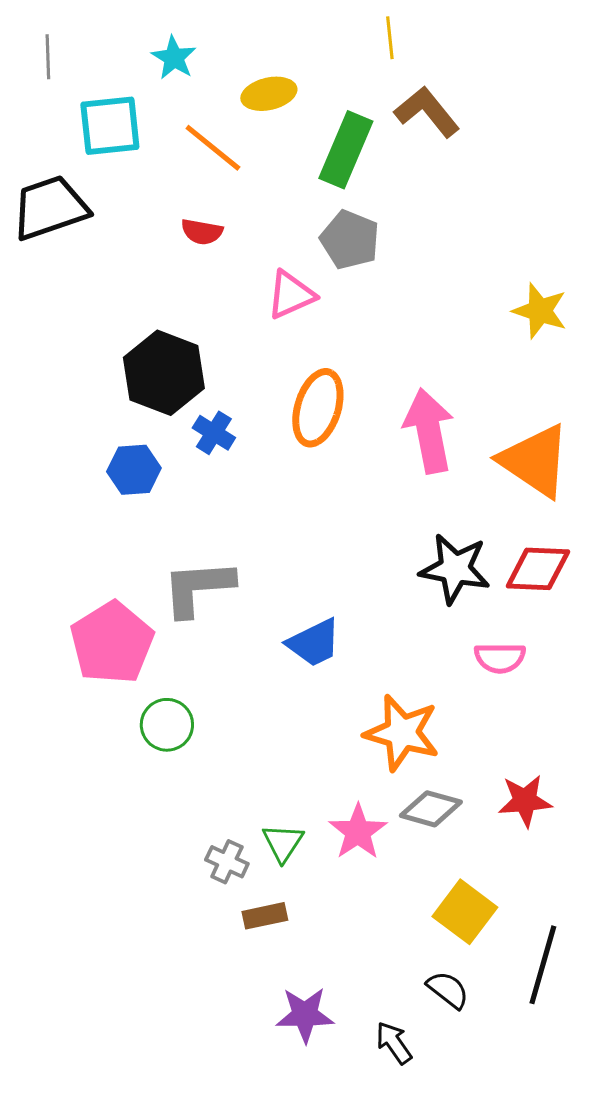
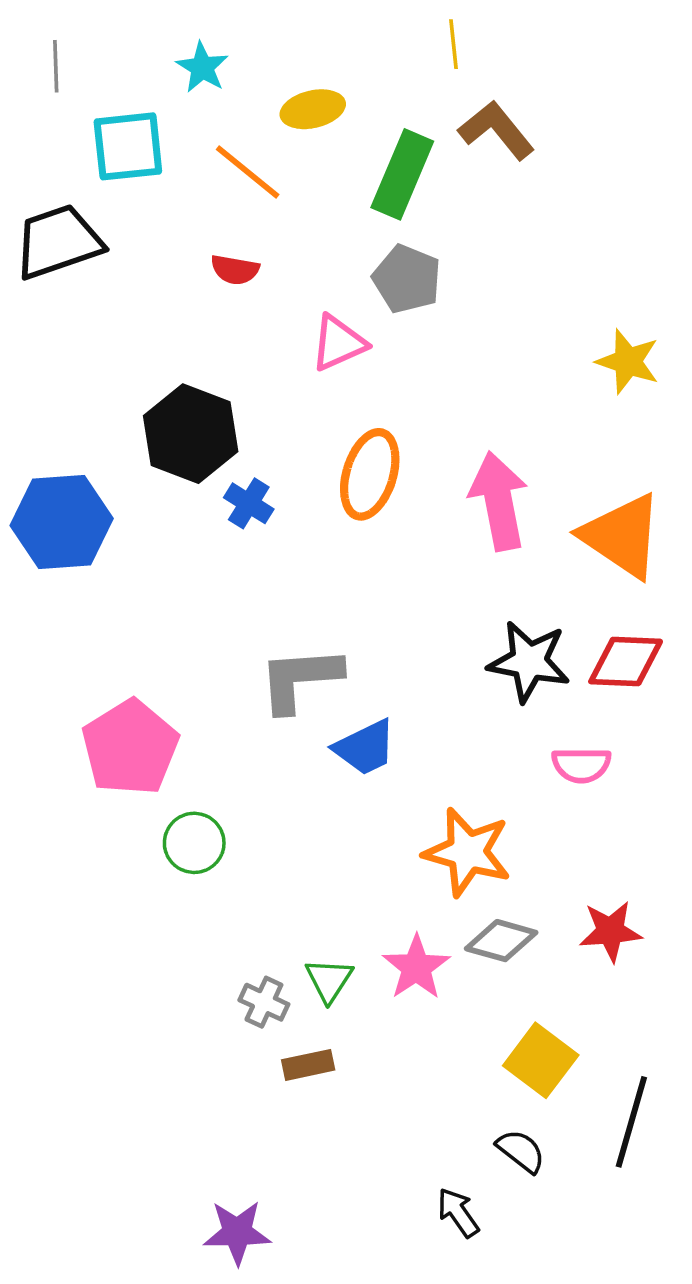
blue hexagon: (134, 470) -> (62, 522), moved, size x1.6
gray L-shape: (198, 588) -> (300, 679), moved
purple star: (305, 1015) -> (237, 1232), moved

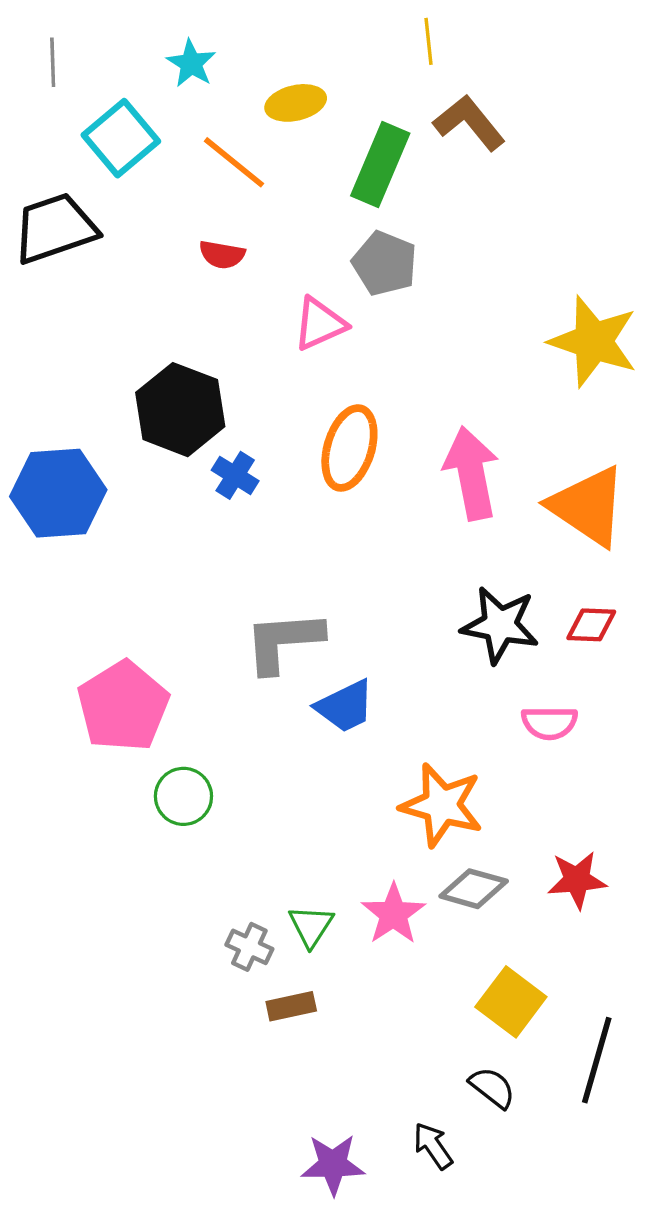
cyan square: (128, 146) -> (121, 138), turned -34
yellow star: (628, 362) -> (593, 341), size x1.5
red diamond: (626, 661) -> (591, 625), size x0.7
purple star: (237, 1232) -> (333, 1164), moved

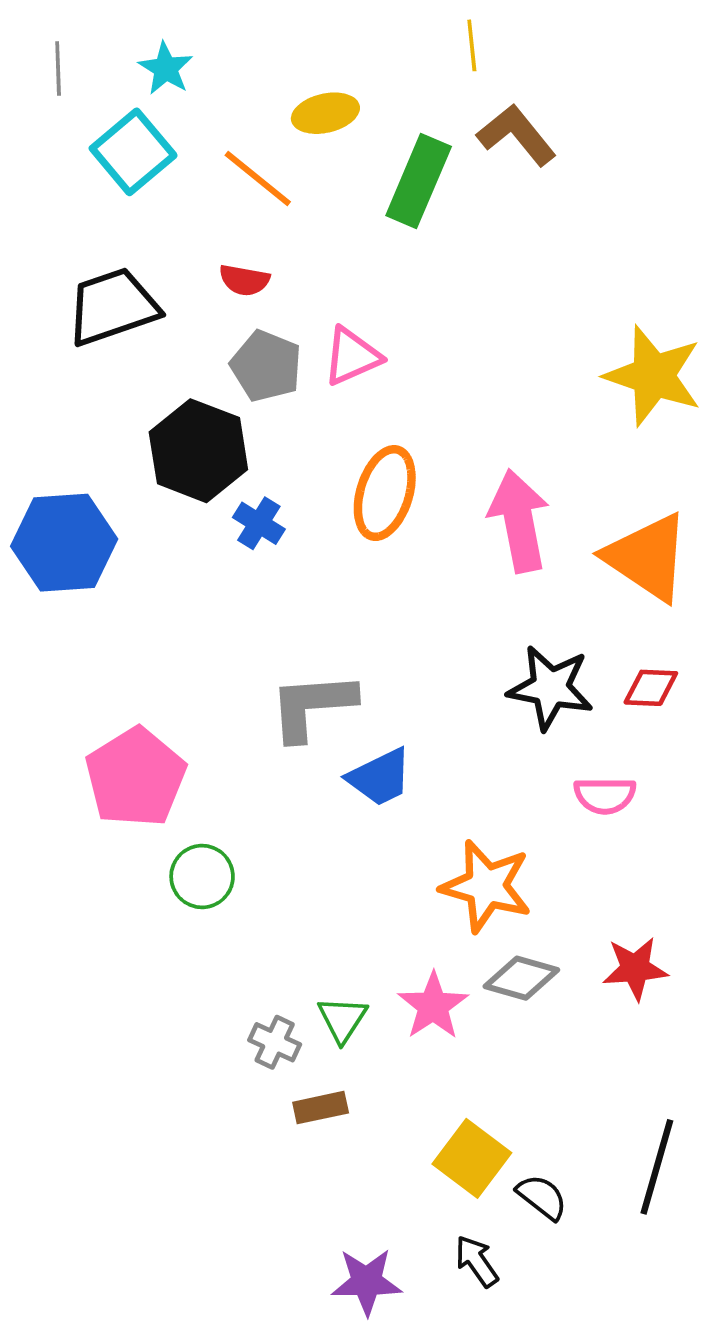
cyan star: (191, 63) -> (166, 68), moved
black trapezoid: (55, 228) -> (113, 307), moved
gray pentagon: (385, 263) -> (266, 366), moved
yellow square: (511, 1002) -> (472, 1158), moved

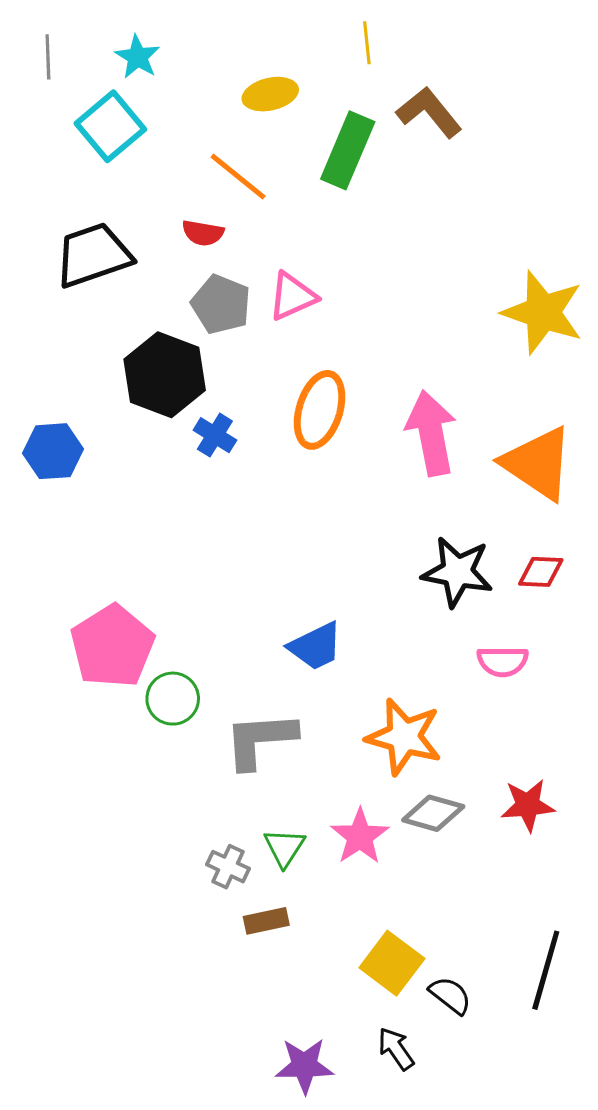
yellow line: (472, 45) -> (367, 43), moved
orange line: (258, 179) -> (238, 177), moved
blue hexagon: (64, 543) -> (53, 451), size x0.7
gray L-shape: (312, 706) -> (260, 740), moved
green circle: (202, 876) -> (173, 699), moved

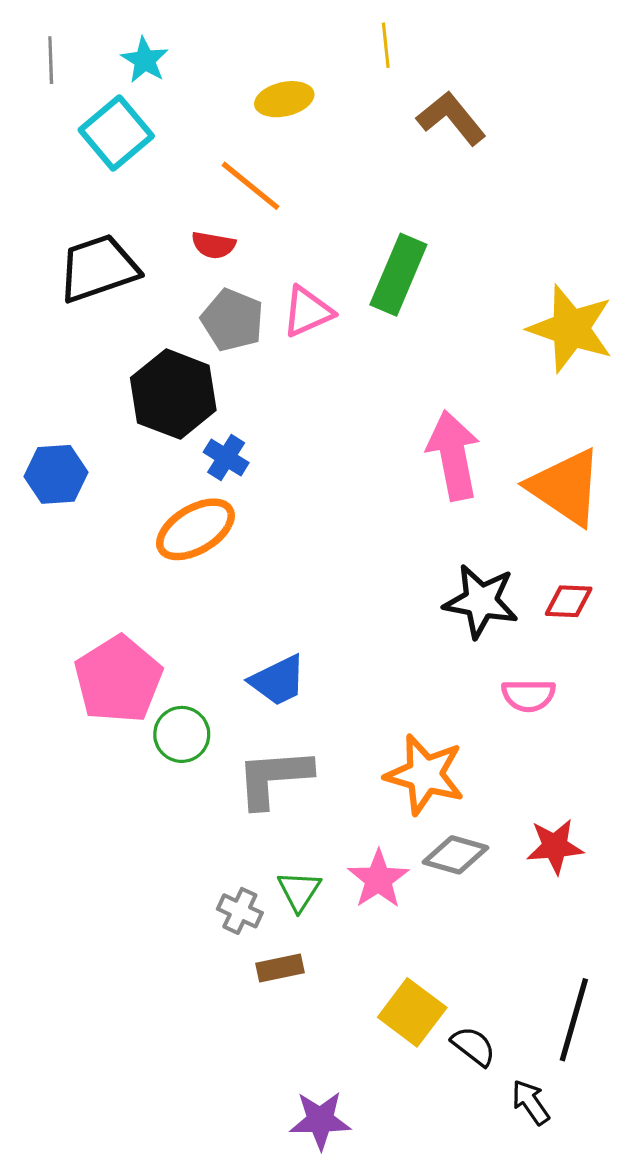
green rectangle: (348, 150) -> (398, 275), moved
orange ellipse: (320, 410) -> (195, 529), moved, turned 42
blue trapezoid: (316, 646) -> (278, 681), moved
black arrow: (396, 1049) -> (531, 1102), moved

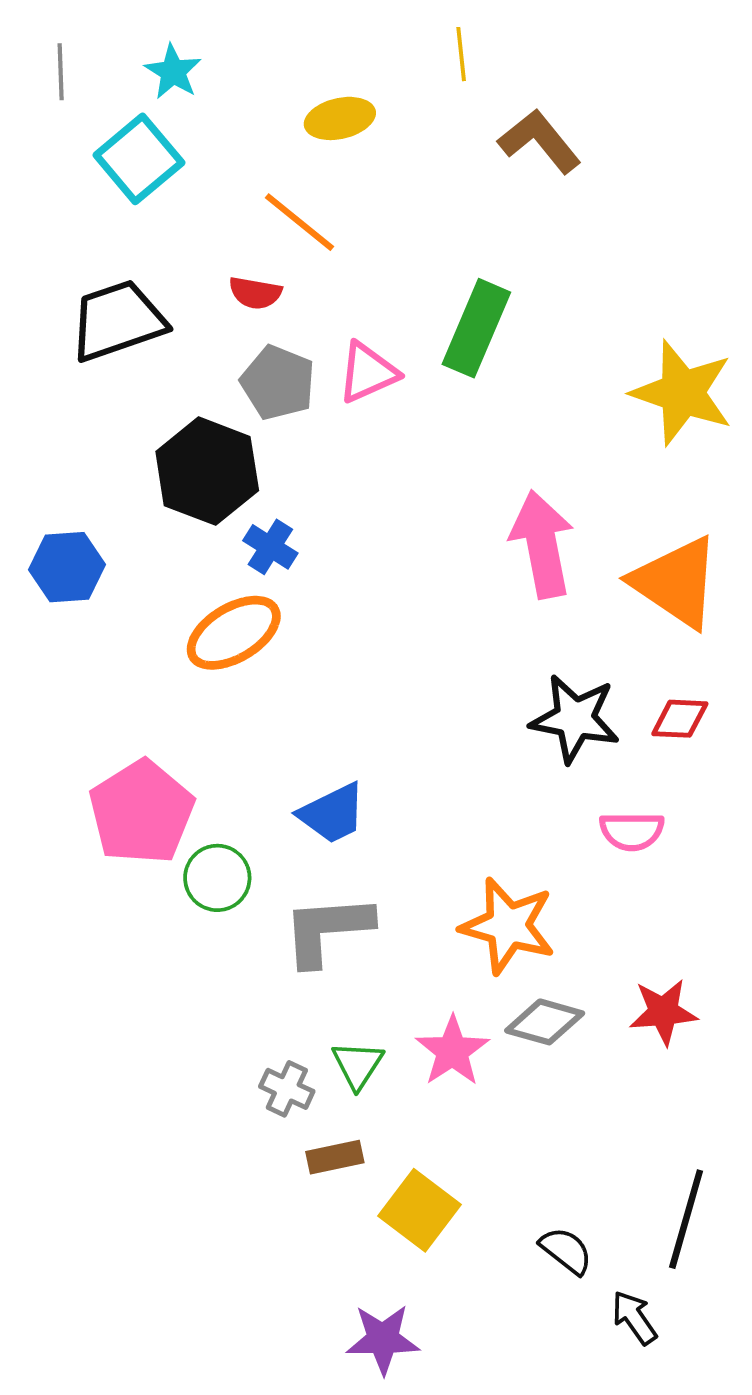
yellow square: (412, 1012) -> (419, 1210), moved

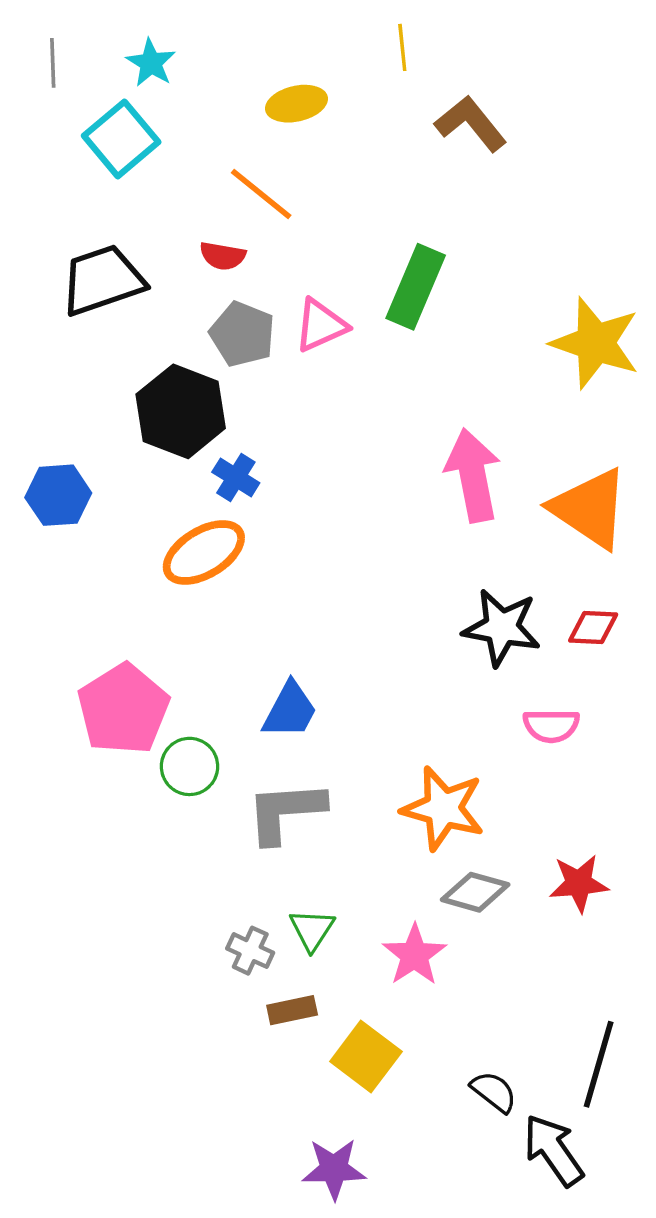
blue trapezoid: (332, 813) -> (290, 710), turned -36
pink star: (452, 1051) -> (414, 955), moved
black arrow: (634, 1318) -> (553, 1150), size x1.5

